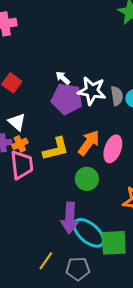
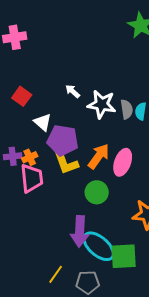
purple pentagon: (67, 99) -> (63, 140), moved
white triangle: (17, 122) -> (43, 122), moved
yellow L-shape: (56, 149) -> (66, 162), turned 84

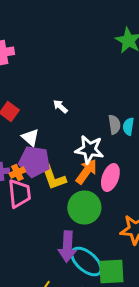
white star: (102, 104) -> (89, 150), moved
purple pentagon: (63, 140) -> (34, 162), moved
green circle: (97, 192) -> (84, 208), size x1.4

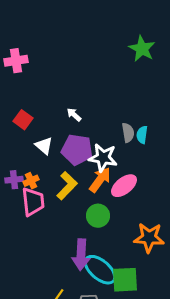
purple pentagon: (34, 162) -> (77, 150), moved
yellow L-shape: (53, 178) -> (67, 186), turned -116
pink ellipse: (110, 178) -> (124, 186), turned 32
green circle: (84, 208) -> (98, 216), size x0.7

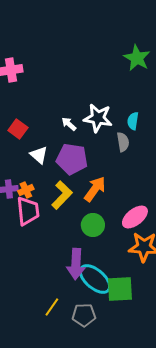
cyan semicircle: (142, 135) -> (133, 121), moved
white star: (103, 158) -> (98, 118), moved
pink ellipse: (124, 186) -> (135, 217), moved

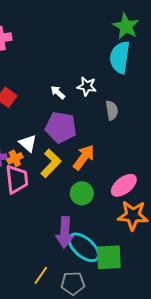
white star: (98, 118) -> (87, 86), size x0.7
cyan semicircle: (133, 121) -> (120, 57), moved, size x1.8
white triangle: (39, 155) -> (28, 143), moved

